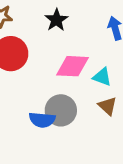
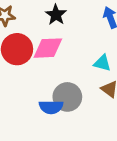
pink diamond: (73, 66) -> (48, 48), moved

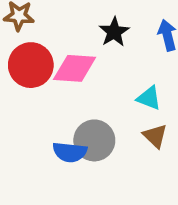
black star: (56, 15) -> (114, 32), moved

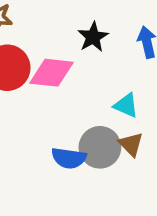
gray circle: (94, 140) -> (100, 147), moved
blue semicircle: (70, 152) -> (69, 158), moved

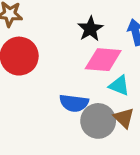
pink diamond: (52, 73) -> (103, 60), moved
blue semicircle: (69, 158) -> (74, 103), moved

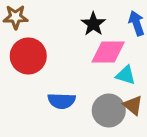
blue semicircle: (74, 103) -> (62, 101), moved

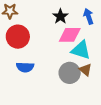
cyan triangle: (126, 75) -> (81, 50), size x1.5
blue semicircle: (62, 101) -> (25, 67), moved

